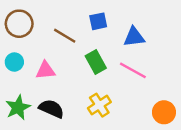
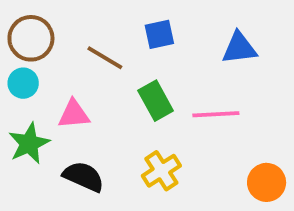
blue triangle: (134, 37) -> (239, 48), moved
cyan circle: (14, 62) -> (23, 83), moved
pink line: (133, 70) -> (216, 114), turned -32
green star: (18, 107) -> (29, 143), moved

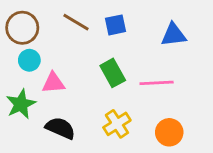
brown line: (105, 58) -> (76, 22), moved
cyan circle: (23, 83) -> (29, 60), moved
orange circle: (267, 182) -> (169, 132), moved

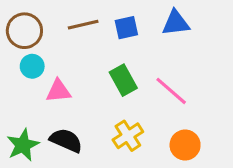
brown line: (76, 22) -> (83, 25), turned -44
blue triangle: (173, 35) -> (176, 23), moved
pink line: (157, 83) -> (171, 91), turned 44
green star: (21, 104) -> (23, 145), moved

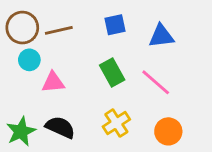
blue triangle: (176, 23) -> (161, 36), moved
brown line: (83, 25) -> (59, 30), moved

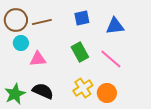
orange circle: (168, 131) -> (107, 93), moved

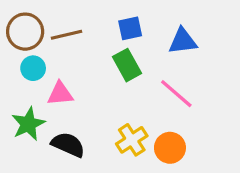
green rectangle: (80, 52) -> (127, 65), moved
green star: (15, 94) -> (28, 124), moved

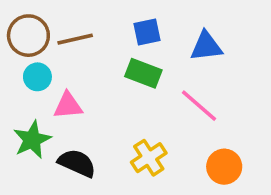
green rectangle: (127, 65) -> (143, 73), turned -40
orange circle: (170, 148) -> (224, 167), moved

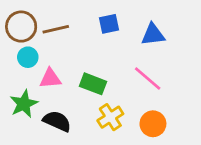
green rectangle: (143, 73) -> (93, 84), moved
orange circle: (224, 167) -> (153, 124), moved

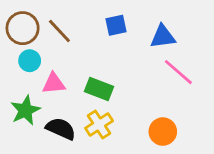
brown line: (56, 29) -> (59, 31), turned 60
pink line: (148, 78) -> (178, 72), moved
yellow cross: (110, 117) -> (99, 124), moved

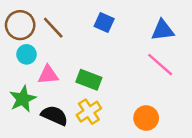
blue square: (116, 25) -> (104, 23), turned 36
blue triangle: (163, 37) -> (163, 30), moved

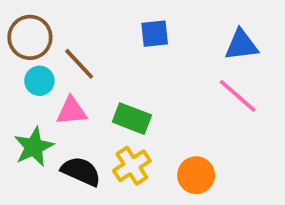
blue square: (104, 23) -> (155, 34), turned -30
brown line: (53, 28) -> (79, 64), moved
orange circle: (146, 118) -> (196, 175), moved

